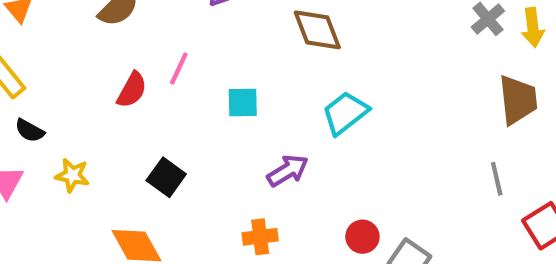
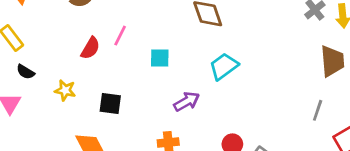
yellow star: (72, 175) -> (65, 90), moved
black square: (166, 177) -> (110, 104), turned -30
gray line: (497, 179) -> (318, 110), turned 30

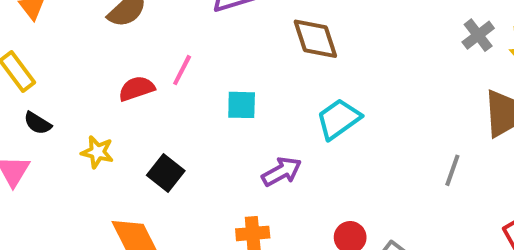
red semicircle: (90, 48) -> (137, 89), turned -140
black square: (110, 104) -> (166, 173), turned 30
gray line: (318, 110) -> (452, 170), moved

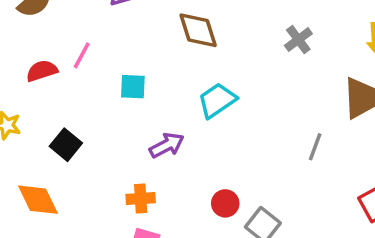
gray cross: (478, 35) -> (298, 40), moved

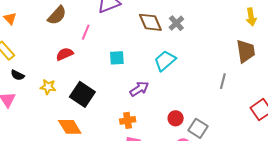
gray cross: (298, 40) -> (176, 23), moved
pink line: (82, 55) -> (86, 32), moved
black square: (66, 145) -> (82, 94), size x1.4

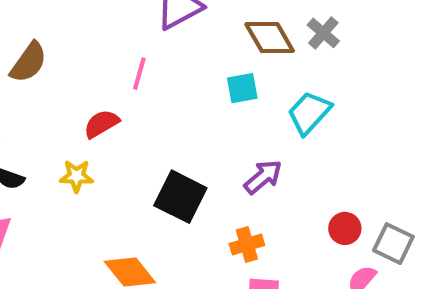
brown semicircle: (57, 15) -> (29, 62), moved
cyan square: (117, 58) -> (242, 88), moved
yellow star: (48, 87) -> (76, 176), moved
black square: (82, 94) -> (180, 197), moved

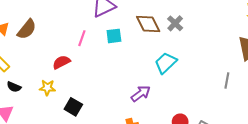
cyan square: (242, 88) -> (114, 36), moved
black square: (180, 197) -> (73, 107), moved, size x0.7

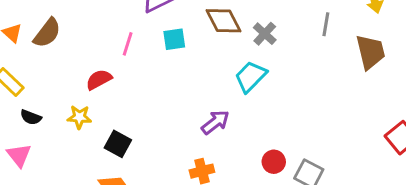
gray cross: (175, 23) -> (265, 34), moved
gray line: (227, 81) -> (326, 24), moved

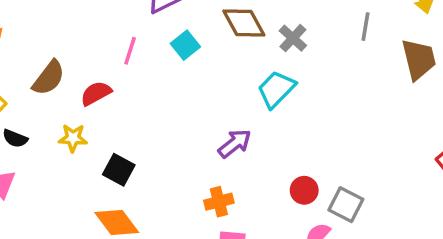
brown semicircle: (47, 33) -> (49, 78), moved
cyan square: (174, 39) -> (185, 45), turned -30

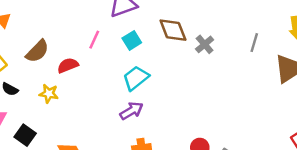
cyan trapezoid: (276, 89) -> (136, 78), moved
purple arrow: (235, 144) -> (131, 111), moved
black square: (119, 170) -> (25, 135), moved

